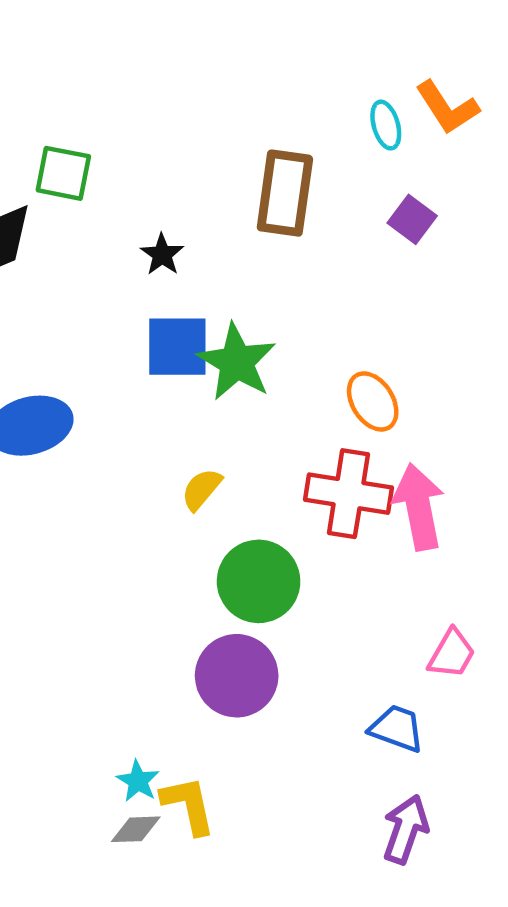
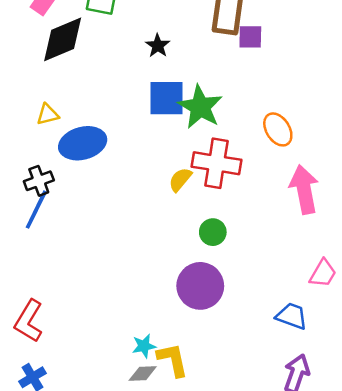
purple square: (412, 219) -> (250, 37), moved, turned -36
red cross: (349, 494) -> (217, 163), moved
green circle: (259, 581) -> (213, 232), size x0.6
cyan star: (138, 781) -> (144, 346), turned 30

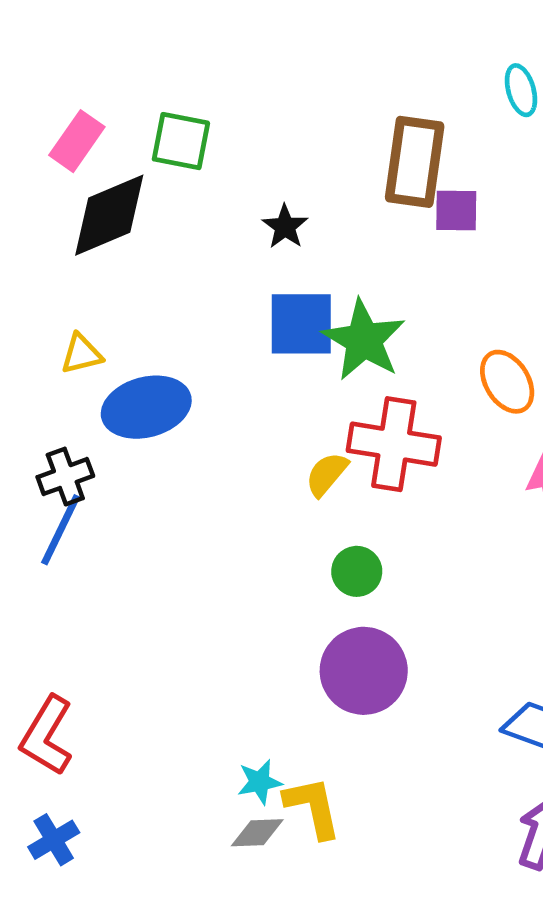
green circle: (213, 232) -> (357, 571), moved

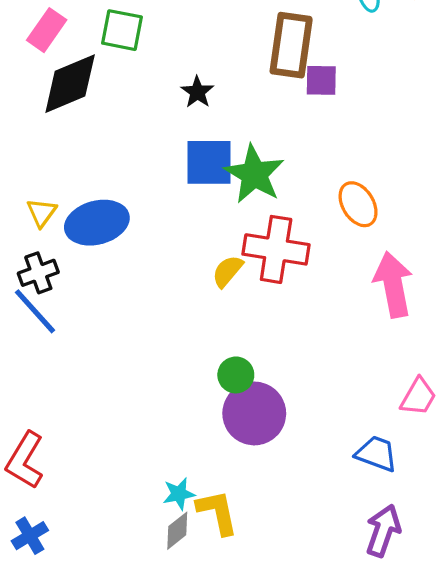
yellow triangle: (81, 354) -> (42, 213), moved, turned -40
blue line: (61, 530) -> (35, 311), turned -68
green circle: (357, 571) -> (236, 375), moved
gray diamond: (257, 833) -> (177, 531), turned -36

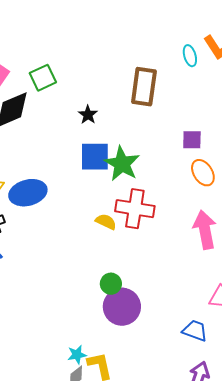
green square: (122, 30) -> (43, 78), turned -36
purple square: (321, 80) -> (192, 140), moved
orange ellipse: (358, 204) -> (203, 173), moved
yellow semicircle: (227, 271) -> (106, 222), turned 75

